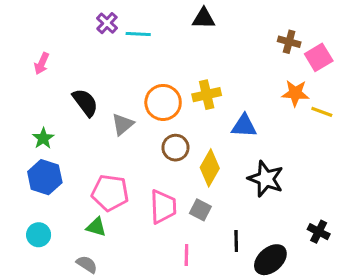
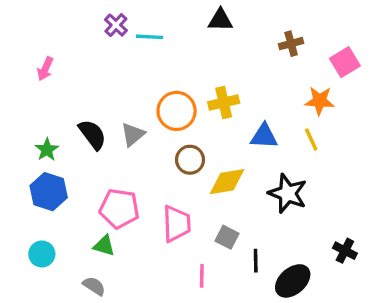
brown cross: (289, 42) -> (291, 44), moved, turned -30
black semicircle: (85, 102) -> (92, 134), moved
yellow line: (322, 112) -> (311, 140), moved, turned 45
yellow diamond: (210, 168) -> (227, 182), turned 51
gray square: (200, 210) -> (227, 237), moved

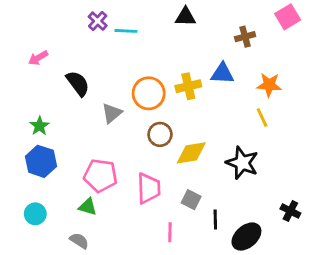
pink square: (345, 62) -> (288, 17), moved
pink arrow: (45, 69) -> (38, 58), turned 36
black semicircle: (92, 134) -> (78, 83), moved
blue triangle: (264, 136) -> (222, 73), moved

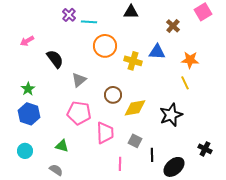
brown cross: (245, 37) -> (173, 26), turned -32
yellow cross: (188, 86) -> (133, 61), turned 30
orange circle: (149, 93) -> (105, 46), moved
black star: (242, 163) -> (171, 115), turned 30
pink pentagon: (100, 176) -> (79, 113), moved

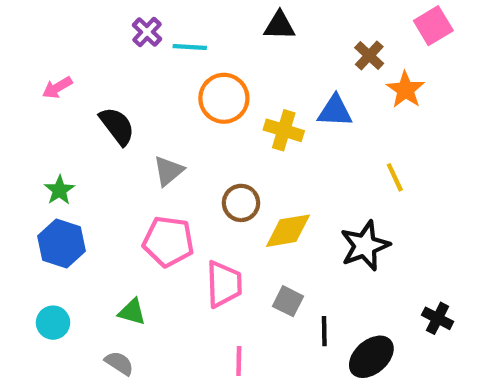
orange star: (190, 60) -> (406, 90), moved, turned 30
pink line: (120, 164) -> (239, 361), moved

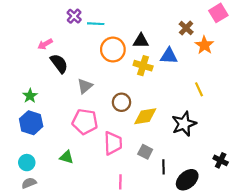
black triangle: (279, 26) -> (141, 41), moved
pink arrow: (57, 88) -> (45, 44), moved
gray semicircle: (119, 363) -> (29, 183), moved, turned -56

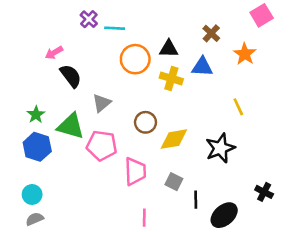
brown cross: (186, 28) -> (211, 33), moved
green triangle: (67, 157) -> (71, 126), moved, size x1.6

